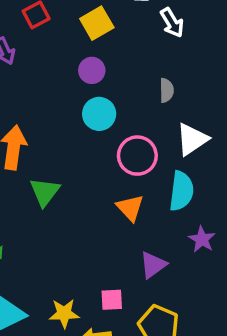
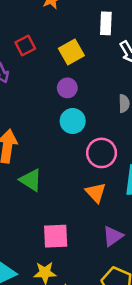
green triangle: (45, 192) -> (31, 180), turned -35
pink square: (112, 300) -> (56, 236), moved, size x1.5

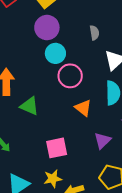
purple circle: (67, 88) -> (47, 28), size x1.5
pink circle: (102, 153) -> (70, 76), moved

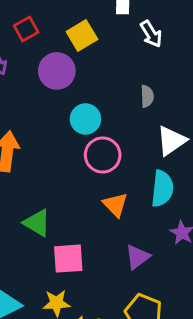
purple circle: (47, 28) -> (57, 71), moved
green triangle: (29, 106) -> (37, 223), moved

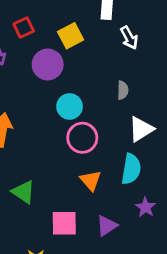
pink square: (68, 259) -> (64, 223), moved

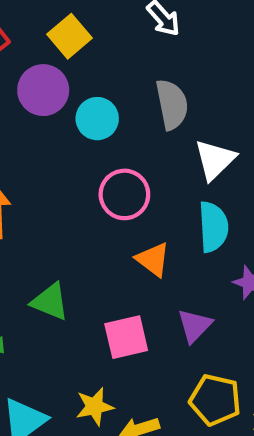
gray semicircle: (123, 90) -> (172, 104), size x1.6
cyan circle: (70, 106) -> (97, 119), moved

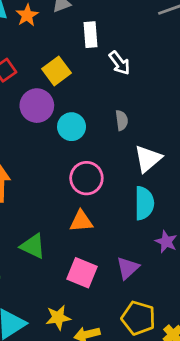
gray semicircle: (172, 104) -> (122, 120), size x0.6
orange triangle: (153, 259) -> (81, 221), moved, turned -45
pink square: (126, 337) -> (82, 273), turned 32

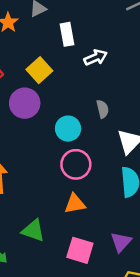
white arrow: (119, 63) -> (96, 57), turned -70
cyan circle: (72, 127) -> (68, 129), moved

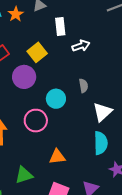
pink circle: (76, 164) -> (36, 121), moved
green triangle: (33, 231) -> (24, 175), turned -42

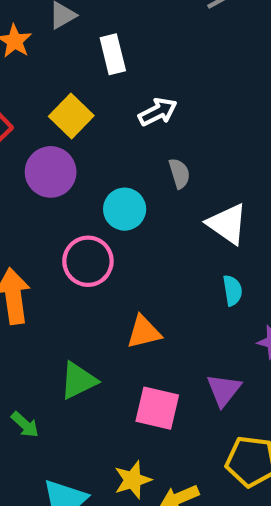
white arrow: (81, 46) -> (158, 112), moved
white triangle: (103, 112) -> (227, 224), turned -35
cyan semicircle: (101, 143) -> (232, 290), size x0.6

